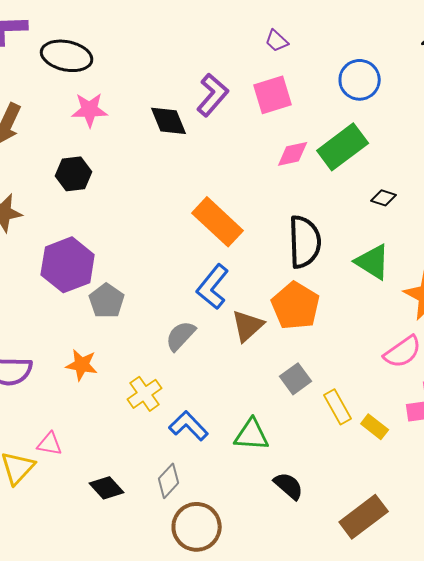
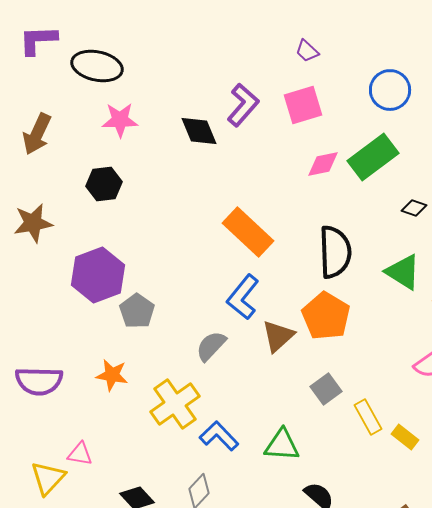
yellow cross: (145, 394) -> (175, 404), size x1.4

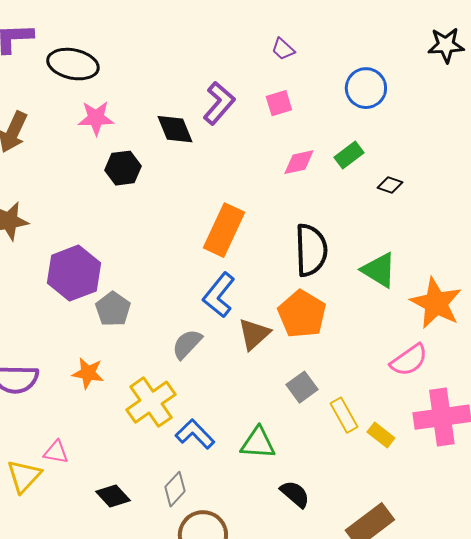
pink square: (303, 105) -> (279, 103), size x0.7
green rectangle: (373, 157) -> (349, 155), size x0.6
black hexagon: (104, 184) -> (123, 168), moved
black diamond: (414, 208) -> (390, 185), moved
orange rectangle: (248, 232) -> (224, 230), turned 72

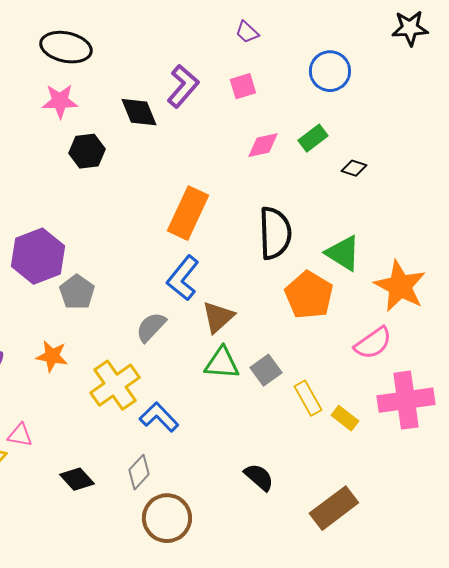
black ellipse: (73, 64) -> (66, 47), moved
orange pentagon: (302, 314) -> (309, 295), moved
green triangle: (258, 443) -> (222, 363), moved

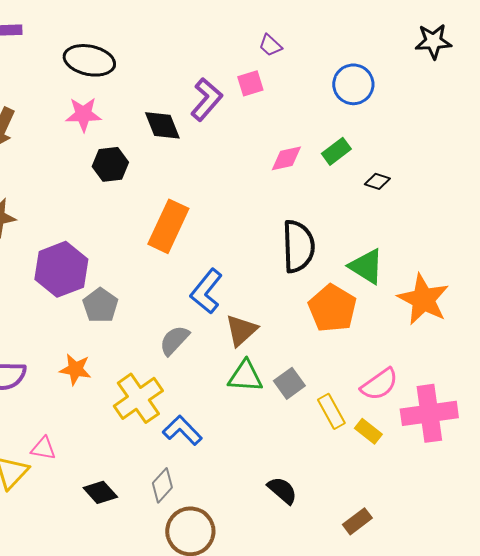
pink square: (243, 86) -> (250, 83), moved
orange rectangle: (188, 213) -> (168, 226), moved
pink semicircle: (373, 343) -> (379, 384), moved
brown rectangle: (334, 508) -> (357, 521), size x0.6

